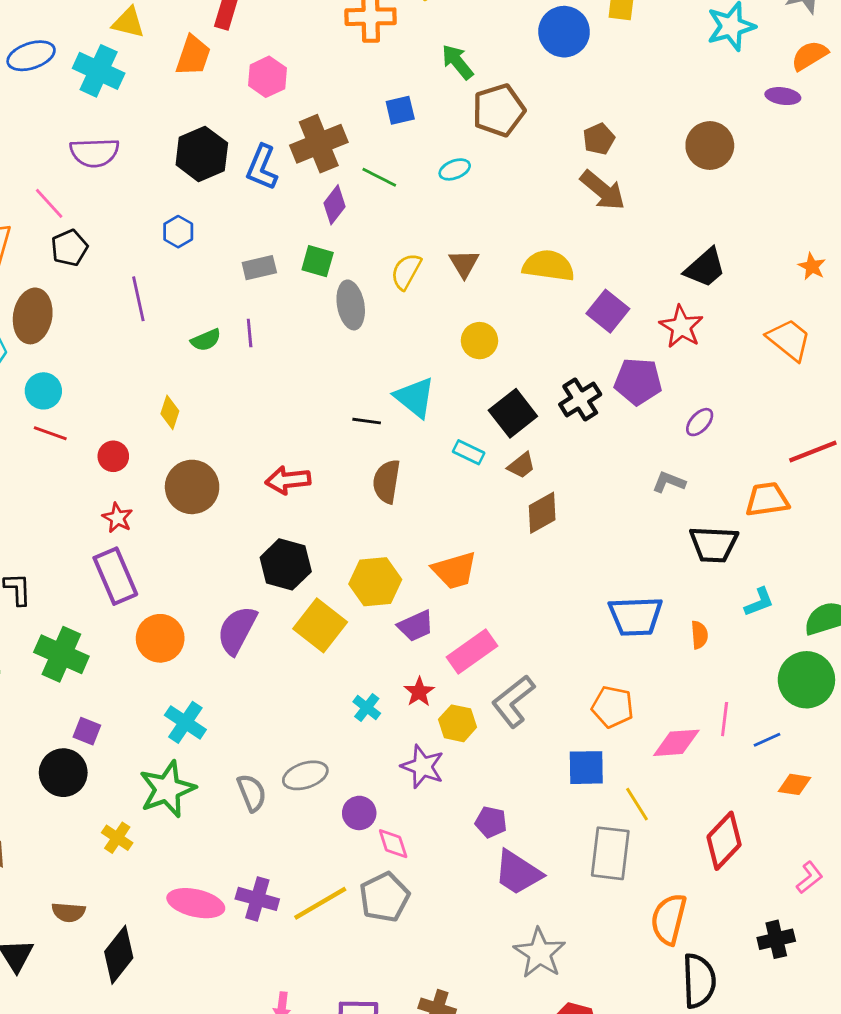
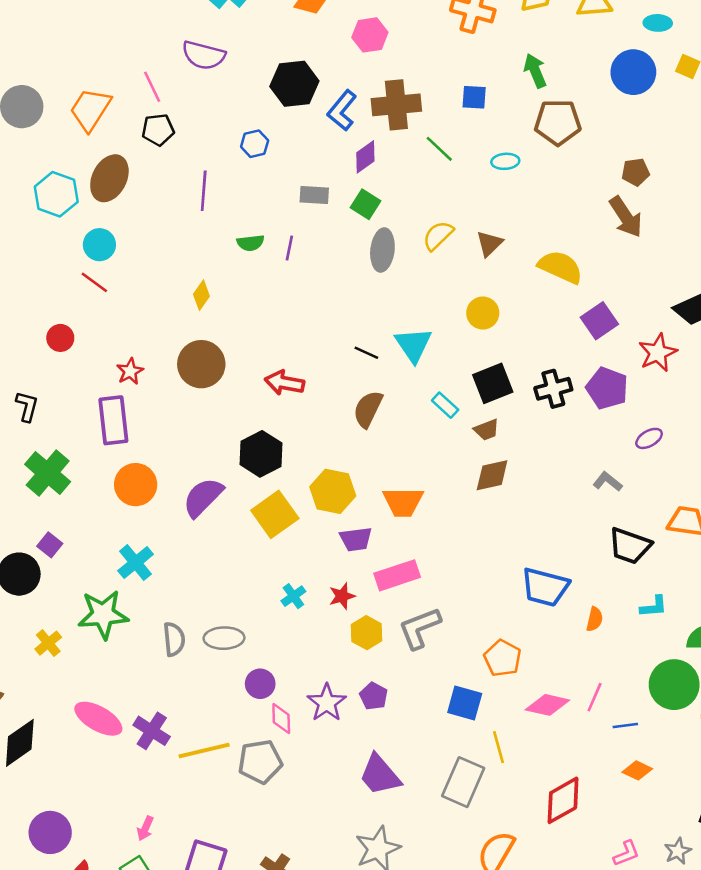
purple diamond: (334, 205) -> (365, 157), moved
red circle: (113, 456) -> (60, 338), moved
purple star: (423, 767) -> (327, 703), moved
purple pentagon: (491, 822) -> (374, 696), moved

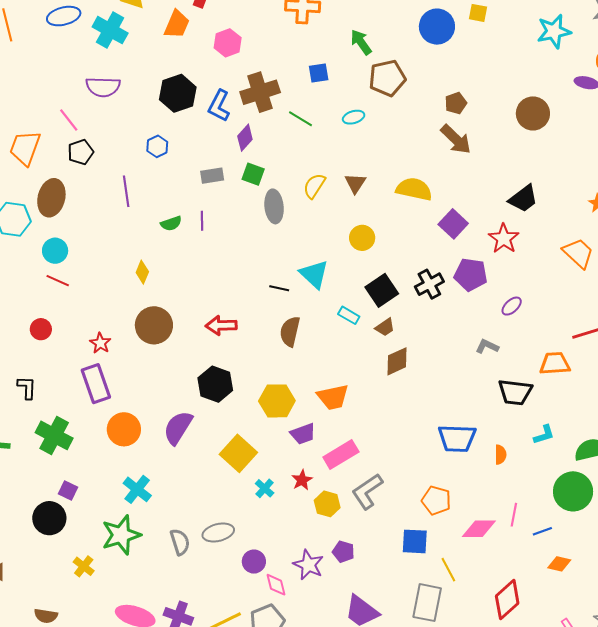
yellow square: (275, 514) -> (238, 453), moved

